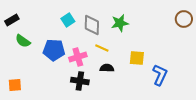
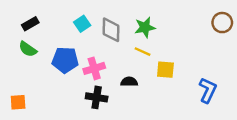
black rectangle: (12, 20) -> (30, 24), moved
yellow line: (102, 48) -> (142, 52), moved
blue L-shape: (160, 75) -> (208, 90), moved

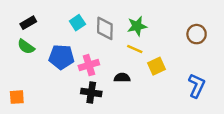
brown circle: (222, 23) -> (197, 34), moved
yellow square: (165, 70) -> (156, 66), turned -30

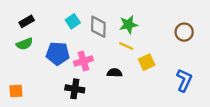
green semicircle: (26, 47) -> (24, 44), turned -56
black cross: (91, 92) -> (75, 89), moved

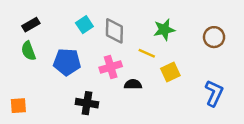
green star: (128, 25) -> (164, 30), moved
green semicircle: (24, 44) -> (28, 51), turned 91
pink cross: (83, 61) -> (111, 67), moved

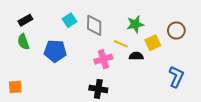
pink cross: (111, 67) -> (103, 59), moved
yellow square: (170, 72) -> (153, 43), moved
black semicircle: (133, 84) -> (136, 56), moved
black cross: (87, 103) -> (98, 89), moved

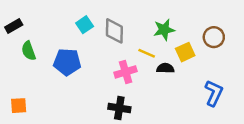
black rectangle: (25, 20) -> (14, 26), moved

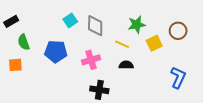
black semicircle: (165, 68) -> (126, 65), moved
pink cross: (126, 72) -> (91, 60), moved
orange square: (19, 106) -> (15, 65), moved

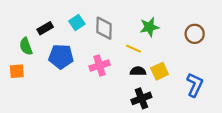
black rectangle: (11, 21) -> (45, 28), moved
yellow square: (154, 43) -> (160, 71), moved
black cross: (99, 90) -> (141, 98), moved, turned -30

